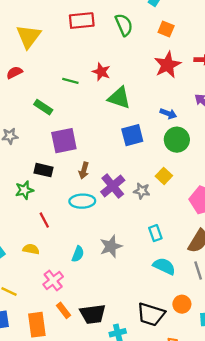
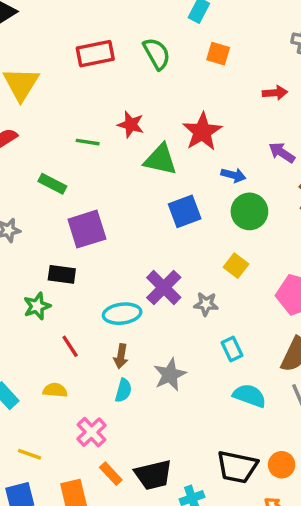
red star: (167, 65) -> (202, 132), moved
brown arrow: (84, 170) -> (121, 356), moved
gray star: (142, 191) -> (206, 304), moved
orange circle: (182, 304) -> (282, 465), moved

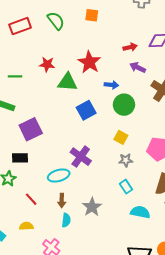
red arrow: (275, 93) -> (130, 47), moved
green line: (88, 142) -> (15, 76), moved
gray star: (206, 304) -> (126, 160), moved

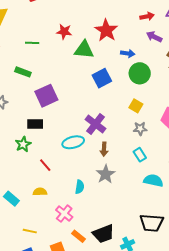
brown arrow: (62, 200) -> (104, 149), moved

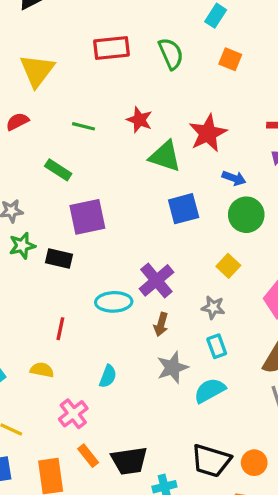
gray star: (140, 129) -> (213, 307), moved
green star: (23, 144) -> (22, 246), moved
red line: (45, 165) -> (60, 329), turned 40
gray star: (106, 174) -> (172, 368), moved
cyan semicircle: (153, 180) -> (210, 390), moved, turned -54

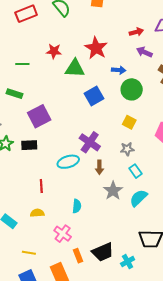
orange rectangle: (88, 456) -> (78, 256), turned 32

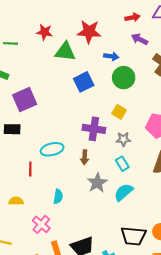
red star: (96, 48) -> (89, 32), turned -30
purple cross: (90, 142) -> (94, 129), moved, turned -30
gray star: (127, 149) -> (123, 139), moved
red line: (41, 186) -> (30, 169), moved

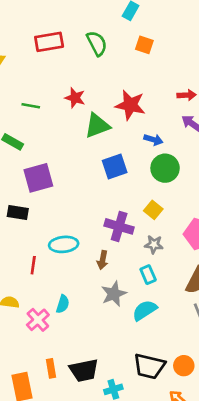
green triangle: (65, 52) -> (97, 126), turned -35
pink cross: (41, 224) -> (38, 320), moved

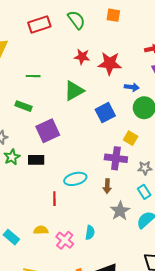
red star: (75, 98) -> (82, 57), moved
green triangle: (97, 126) -> (74, 91), moved
yellow square: (153, 210) -> (131, 138), moved
cyan semicircle: (63, 304) -> (90, 233), moved

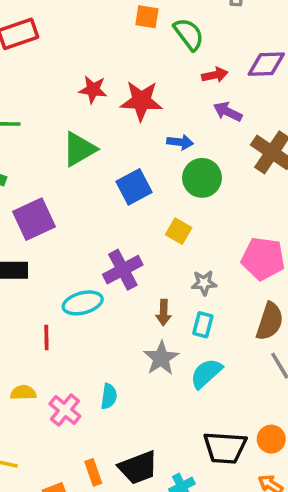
green semicircle: (76, 20) -> (189, 34), moved
purple cross: (116, 158) -> (123, 270), moved, turned -35
brown arrow: (107, 186) -> (164, 313), moved
cyan rectangle: (144, 192) -> (203, 325), turned 48

